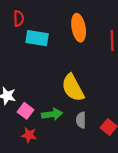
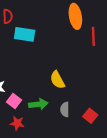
orange ellipse: (79, 28) -> (75, 16), moved
yellow semicircle: (73, 88) -> (57, 80), size x0.7

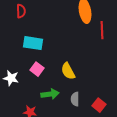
cyan rectangle: (25, 34) -> (33, 43), moved
pink square: (14, 101) -> (37, 69), moved

